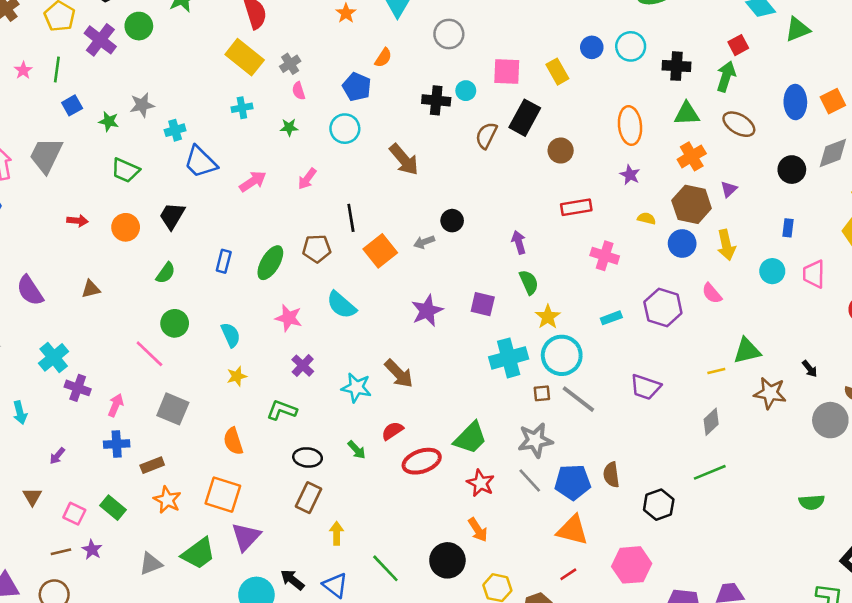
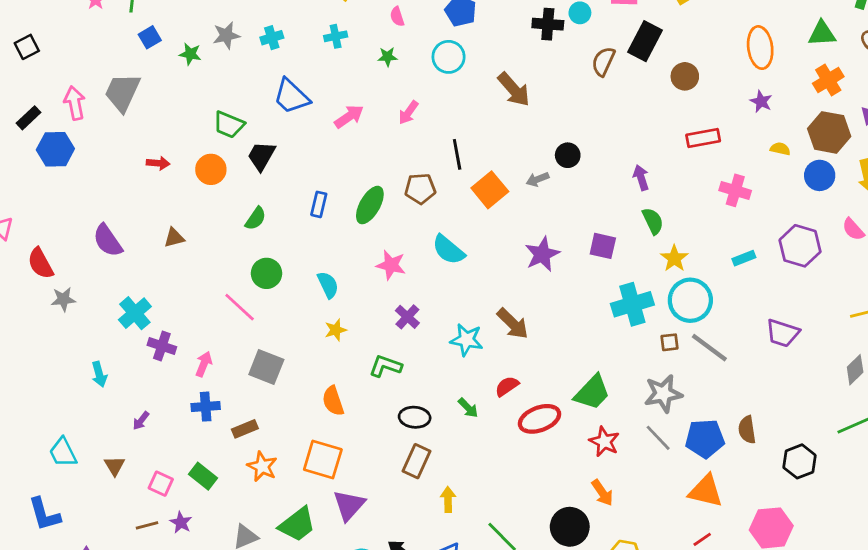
cyan cross: (175, 130) -> (272, 38), moved
green trapezoid: (125, 170) -> (229, 125), moved

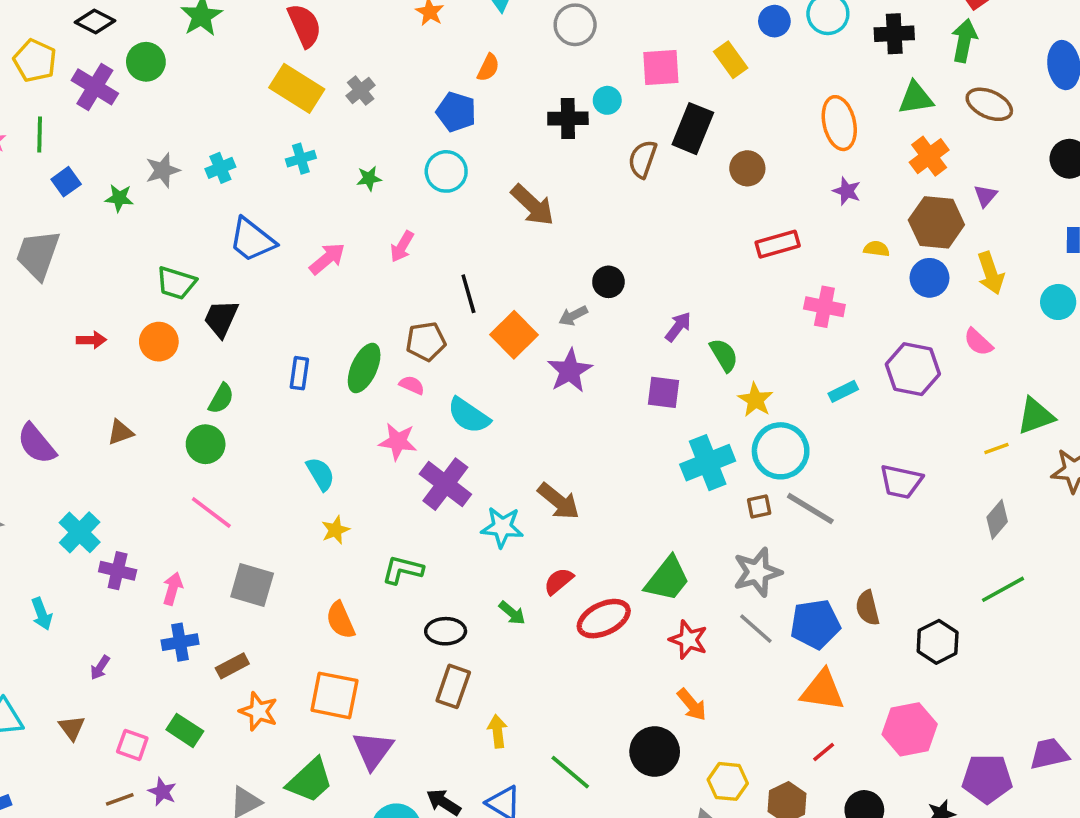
pink semicircle: (397, 17) -> (412, 385), moved, turned 138
purple arrow: (641, 178) -> (678, 327), moved, turned 60
purple star: (542, 254) -> (570, 371), moved
green circle: (266, 273) -> (206, 444), moved
purple cross: (407, 317) -> (445, 484), moved, size x1.6

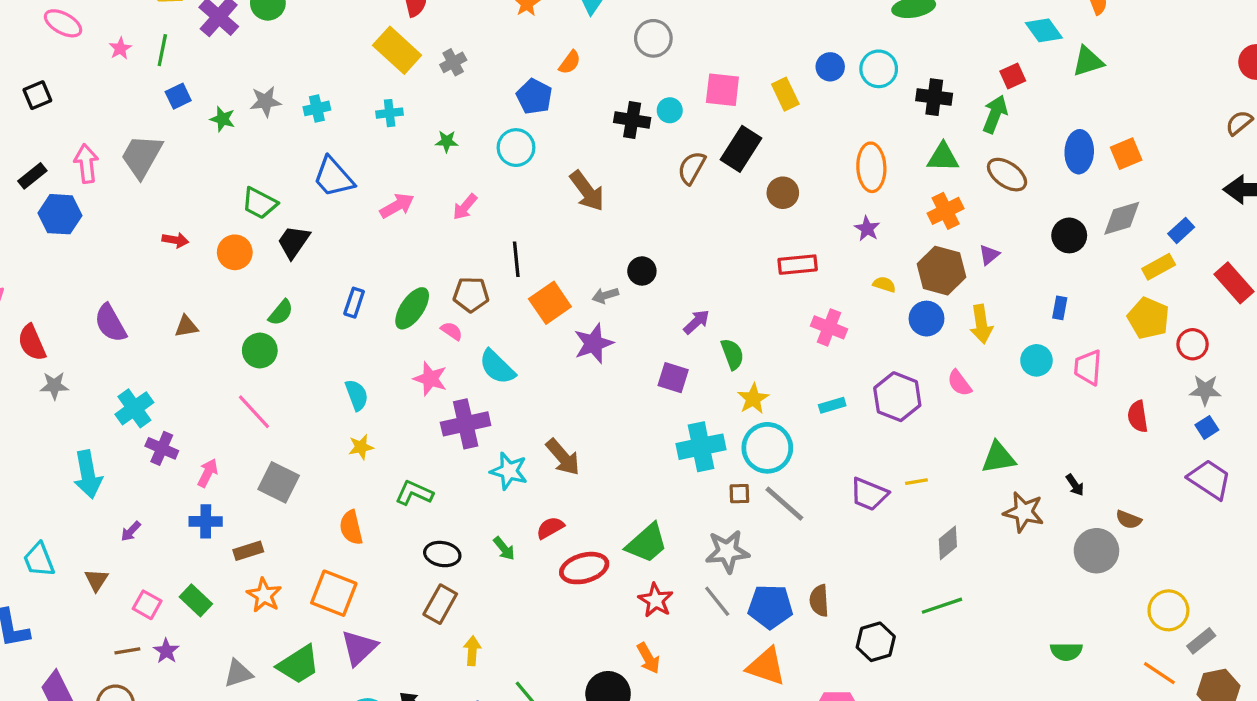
yellow line: (996, 449) -> (916, 482), moved
purple cross: (445, 484) -> (466, 424), turned 30
cyan arrow: (42, 614) -> (88, 474), size x1.6

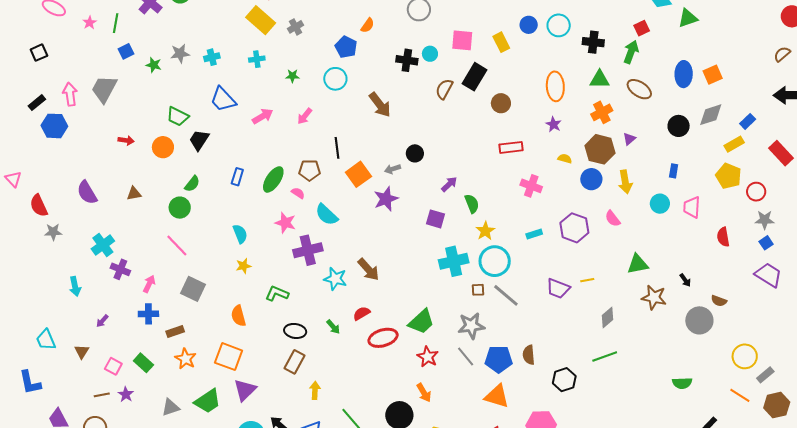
cyan arrow: (88, 474) -> (75, 286), size x0.7

